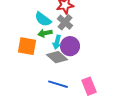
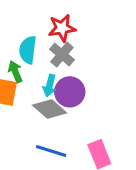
cyan semicircle: (43, 19) -> (28, 50), turned 60
green arrow: (45, 33) -> (15, 72), moved, turned 80

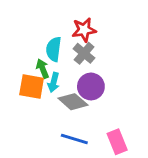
cyan arrow: (50, 86) -> (54, 82), moved

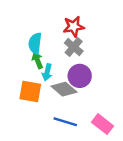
cyan semicircle: (54, 49) -> (35, 43), moved
orange square: (32, 86) -> (30, 92), moved
pink rectangle: (117, 142) -> (103, 124), turned -30

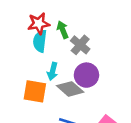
red star: (74, 27) -> (39, 23), moved
green arrow: (37, 60) -> (63, 30), moved

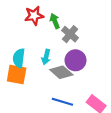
cyan semicircle: (40, 41) -> (19, 58), moved
orange square: (35, 91) -> (17, 74), moved

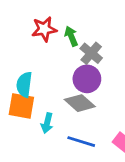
cyan arrow: (46, 57) -> (47, 123), moved
purple circle: (75, 60) -> (87, 79), moved

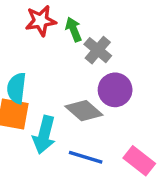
purple circle: (87, 79) -> (115, 90), moved
cyan arrow: (47, 123) -> (44, 135), size x1.5

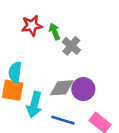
purple circle: (115, 90) -> (83, 89), moved
gray diamond: (84, 111) -> (62, 88), turned -45

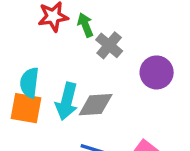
purple circle: (83, 89) -> (157, 72), moved
cyan arrow: (34, 105) -> (67, 101), moved

